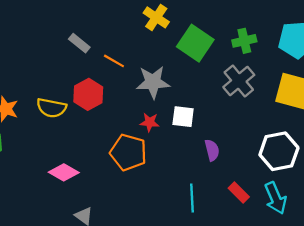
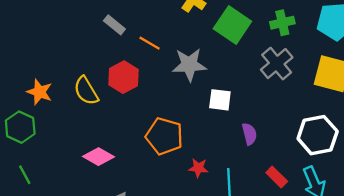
yellow semicircle: (51, 108) -> (86, 91), turned 48
red star: (150, 122) -> (198, 168), moved

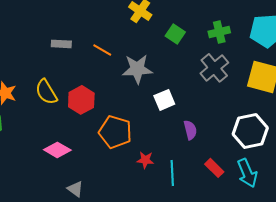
gray rectangle: (114, 25) -> (61, 44), moved, turned -36
green square: (232, 25) -> (175, 34), size x0.6
red hexagon: (123, 77) -> (81, 100), moved
white square: (220, 100) -> (164, 100), turned -30

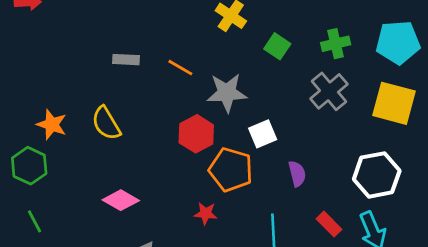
red hexagon: (81, 100) -> (196, 134), moved
orange pentagon: (115, 132) -> (231, 170), moved
red star: (145, 160) -> (206, 213), moved

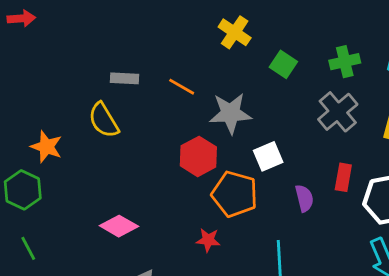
yellow semicircle: (106, 123) -> (104, 120), moved
red rectangle: (329, 224) -> (343, 177), moved, turned 55

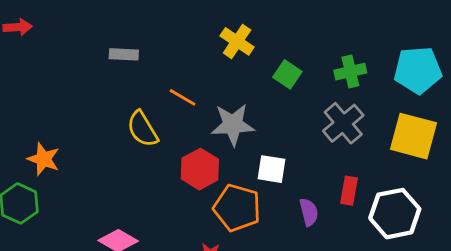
gray rectangle: (124, 78) -> (124, 54), moved
yellow semicircle: (104, 120) -> (142, 129), moved
white square: (268, 156) -> (272, 169), turned 32

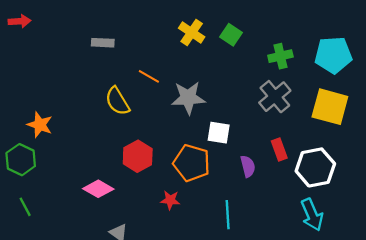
green square: (287, 74) -> (231, 35), moved
red hexagon: (200, 169) -> (138, 156), moved
red rectangle: (349, 191) -> (279, 149), turned -30

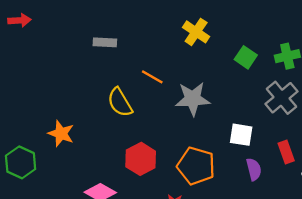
green square: (231, 35) -> (246, 57), moved
orange star: (40, 125) -> (61, 134), moved
white square: (219, 133) -> (241, 135), moved

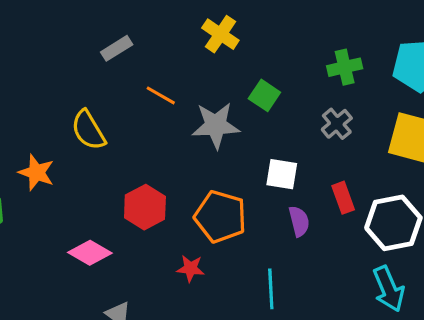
gray rectangle: (105, 42) -> (117, 48), moved, turned -35
green square: (246, 57) -> (264, 95), moved
gray cross: (282, 98) -> (337, 124), size x0.7
yellow semicircle: (120, 102) -> (88, 130), moved

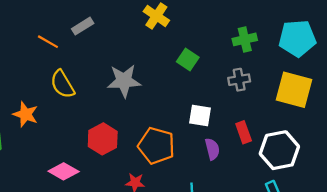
orange line: (161, 95) -> (48, 42), moved
gray cross: (337, 124) -> (239, 80), turned 30
gray star: (216, 125) -> (124, 81), moved

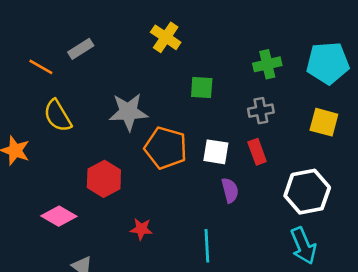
green square: (188, 60) -> (202, 87), turned -30
yellow square: (294, 90) -> (324, 122), size x0.7
red rectangle: (244, 132) -> (257, 152), moved
orange pentagon: (156, 146) -> (166, 148), moved

